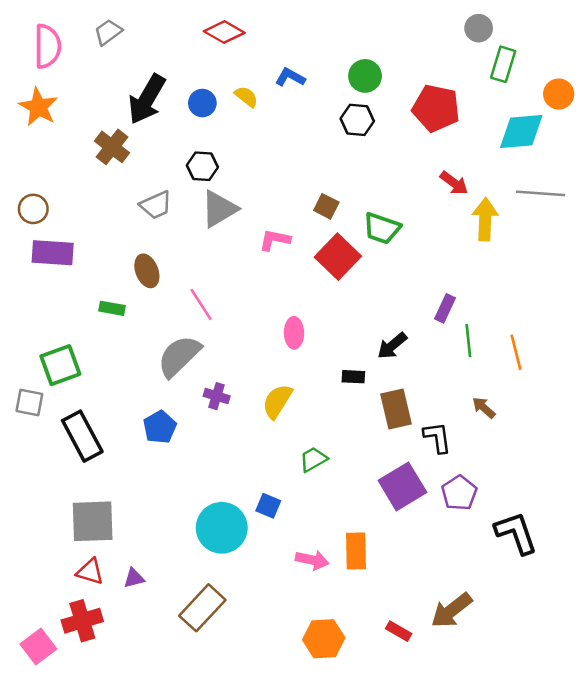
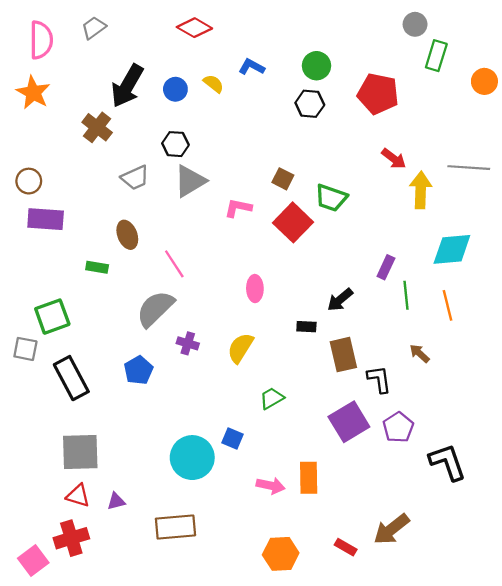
cyan diamond: (521, 131) -> (452, 249), moved
brown rectangle: (202, 608) -> (175, 527), turned 42

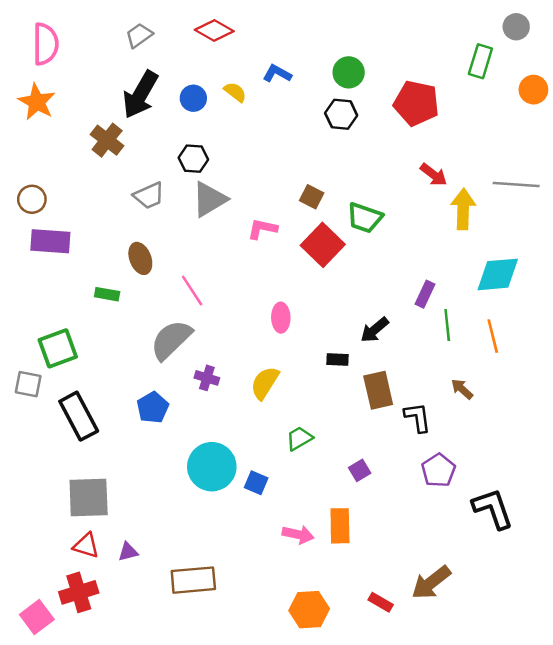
gray circle: (415, 24) -> (516, 27), moved
gray trapezoid: (94, 28) -> (139, 35), moved
purple square: (349, 422) -> (360, 470), moved, size x0.5
cyan circle: (192, 458) -> (212, 467), moved

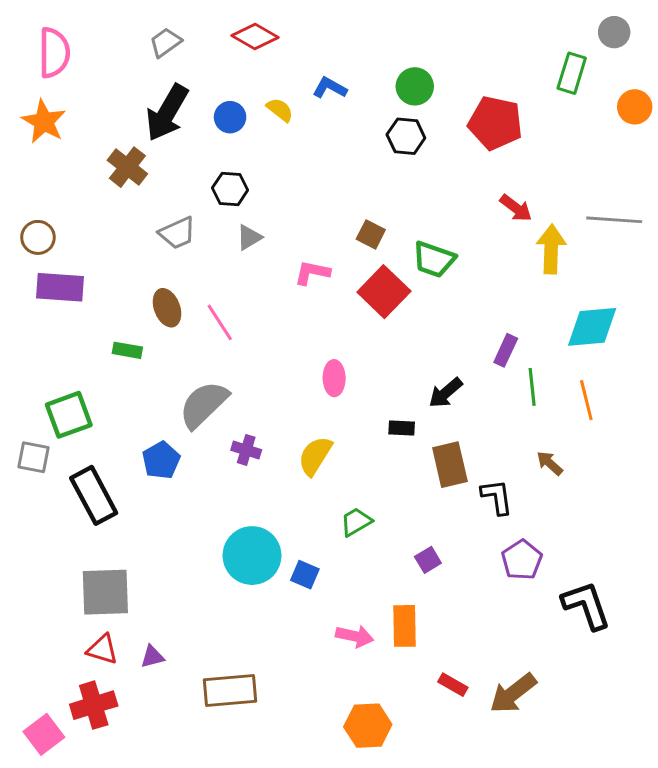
gray triangle: (209, 199) -> (249, 237), size x0.6
pink line: (192, 290) -> (220, 322), moved
blue pentagon: (153, 408) -> (161, 460), moved
red rectangle: (381, 602) -> (453, 685), moved

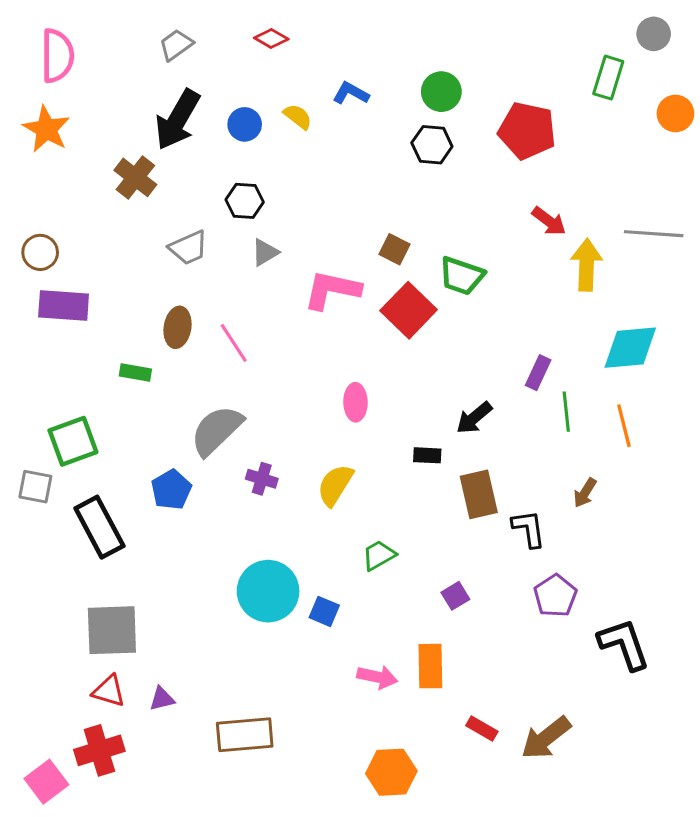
red diamond: (255, 37) -> (271, 39), size x0.7
pink L-shape: (312, 273) -> (332, 290), size x1.5
brown ellipse: (167, 308) -> (178, 327), turned 30
brown arrow: (550, 463) -> (585, 493), turned -100

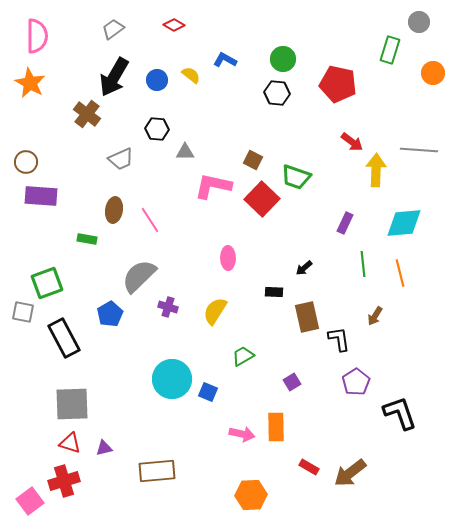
gray triangle: (265, 252) -> (185, 152), moved, turned 30
purple rectangle: (538, 373) -> (345, 223), moved
black arrow: (474, 418) -> (304, 268), size x0.7

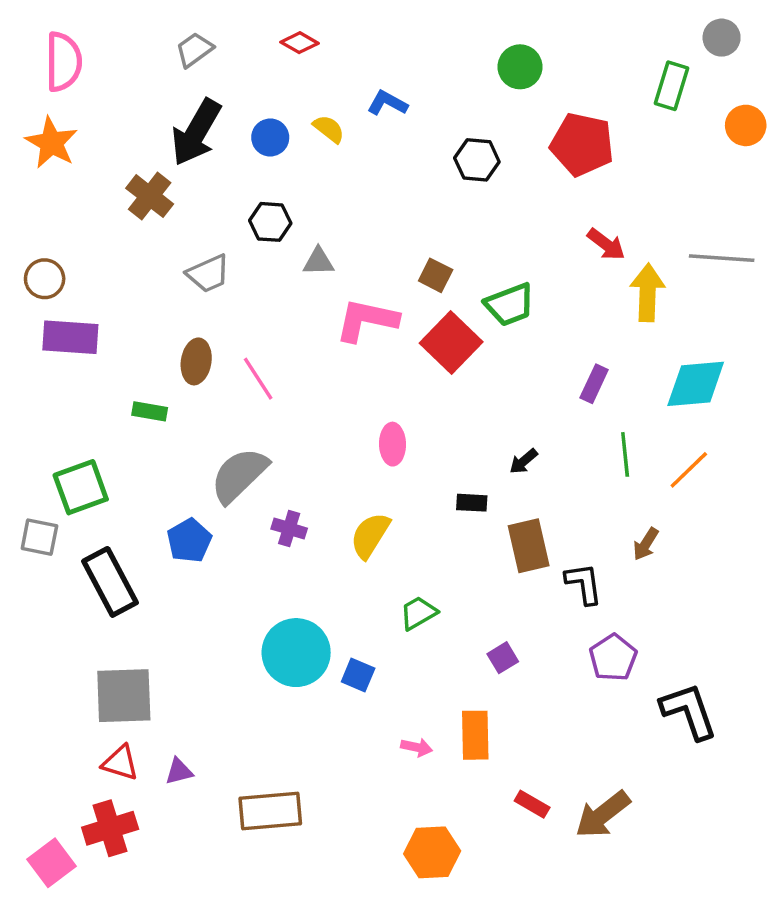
green circle: (283, 59) -> (520, 67), moved
green trapezoid: (296, 177) -> (510, 305), turned -40
orange line: (400, 273) -> (689, 470), turned 60
pink arrow: (242, 434) -> (417, 747), size x0.7

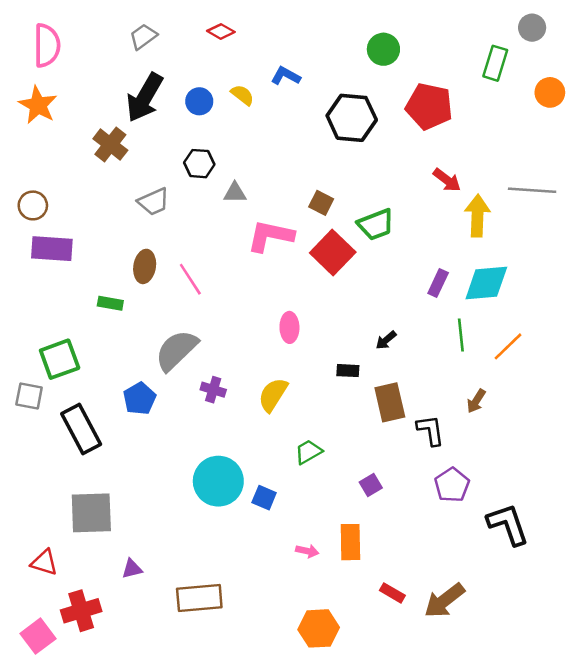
black hexagon: (477, 160) -> (352, 118), size x1.5
cyan diamond: (696, 384) -> (486, 283), moved
red triangle: (120, 763) -> (44, 562), moved

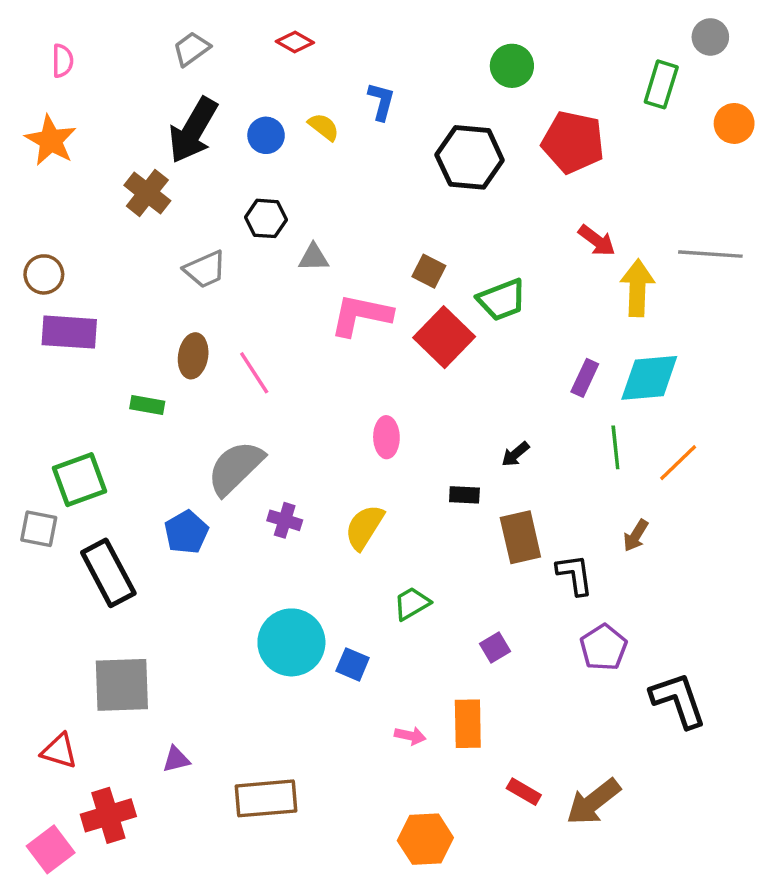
pink semicircle: (47, 45) -> (63, 61), size x0.6
blue L-shape: (286, 76) -> (381, 101), turned 76

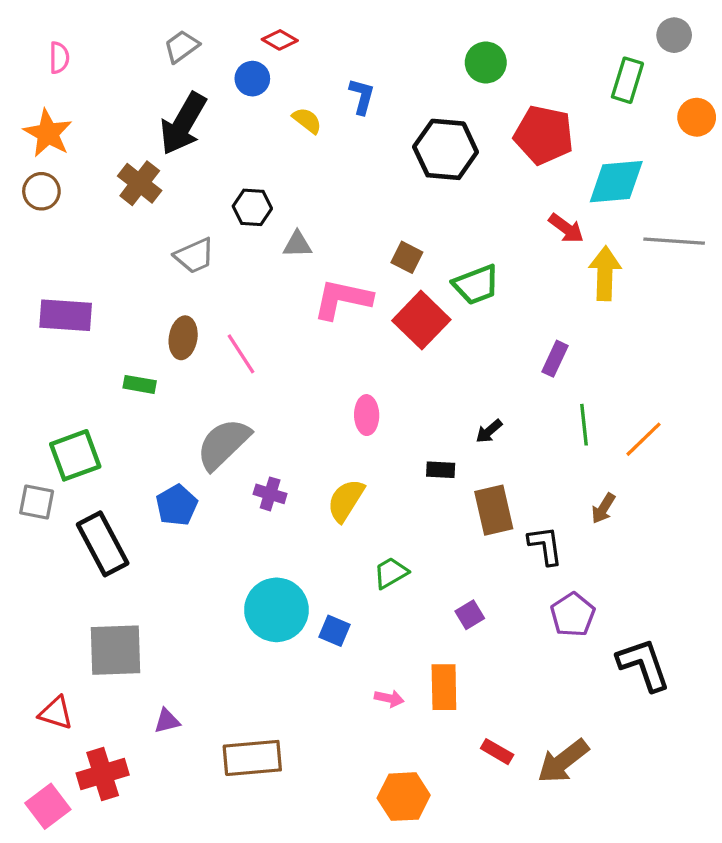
blue circle: (266, 135) -> (252, 79), moved
brown circle: (44, 274) -> (41, 191), moved
cyan diamond: (649, 378) -> (616, 182), moved

